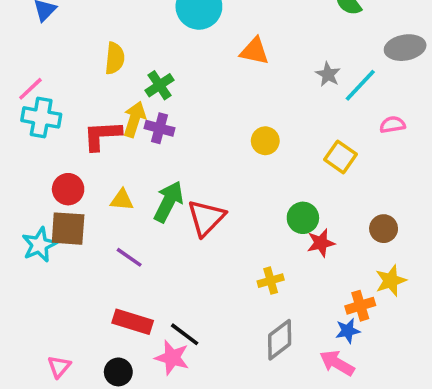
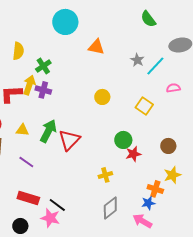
orange cross: (360, 306) -> (155, 189), turned 35

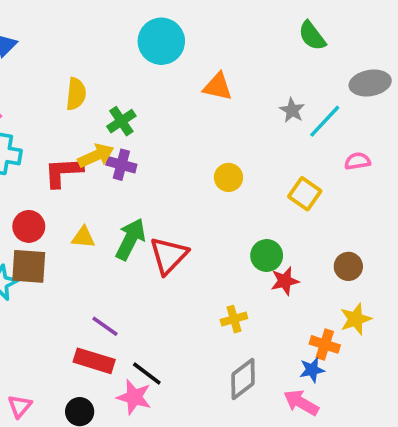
yellow arrow: (29, 85) -> (96, 156), turned 48
purple line: (26, 162) -> (105, 326), moved

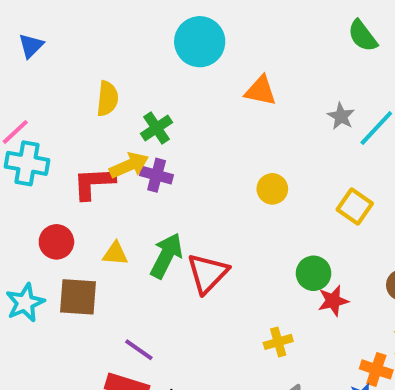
brown square: (29, 266) -> (78, 297), moved

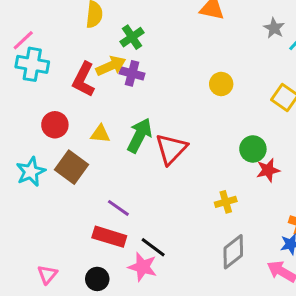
red L-shape: (94, 183) -> (84, 79), turned -60
brown square: (78, 297) -> (72, 167), turned 32

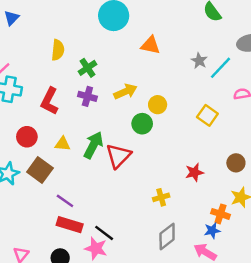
yellow arrow: (111, 66) -> (126, 92), moved
green circle: (253, 149) -> (142, 124), moved
purple line: (118, 208) -> (65, 201), moved

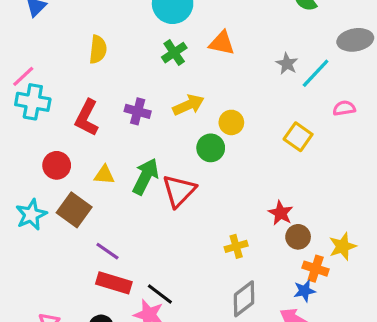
green cross: (87, 68) -> (174, 53), moved
brown circle: (236, 163) -> (298, 237), moved
red star: (194, 172) -> (281, 213), turned -30

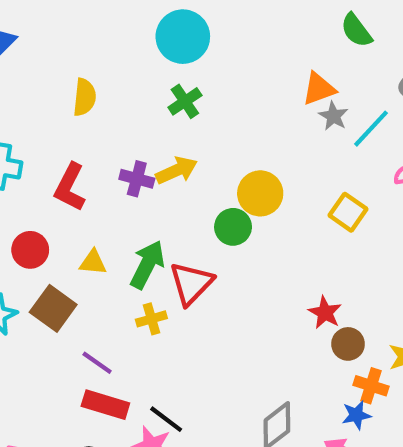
orange triangle: (222, 43) -> (319, 89), moved, turned -32
yellow arrow: (188, 105) -> (177, 170), moved
yellow circle: (231, 122) -> (260, 193), size x1.4
yellow cross: (236, 246) -> (151, 319), moved

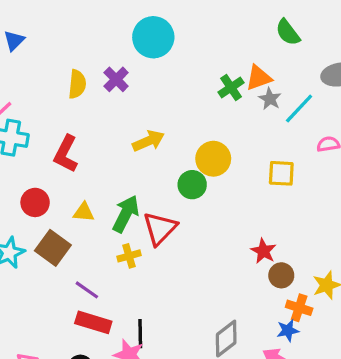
green cross: (185, 101) -> (231, 87), moved
purple cross: (137, 179) -> (116, 79), moved, turned 30
yellow square: (348, 212) -> (281, 173), turned -32
black line: (166, 419) -> (140, 334), turned 52

